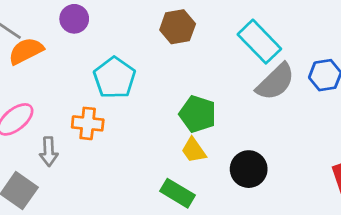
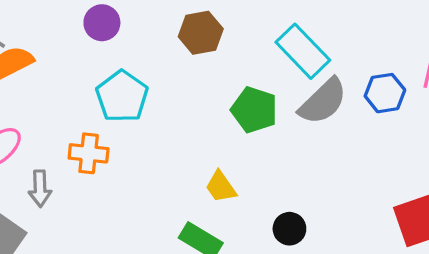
purple circle: (74, 19) -> (102, 23), moved
green pentagon: (198, 114) -> (254, 110), moved
black circle: (249, 169) -> (289, 229), moved, size x0.7

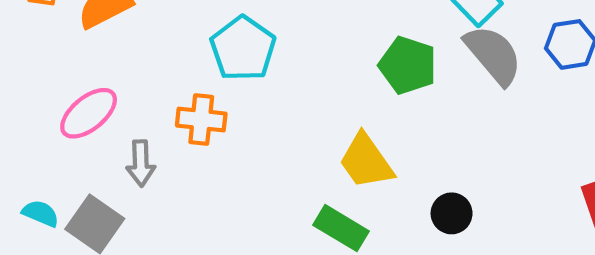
gray semicircle: (323, 101) -> (493, 55), turned -86
yellow trapezoid: (221, 187) -> (366, 161), size x1.4

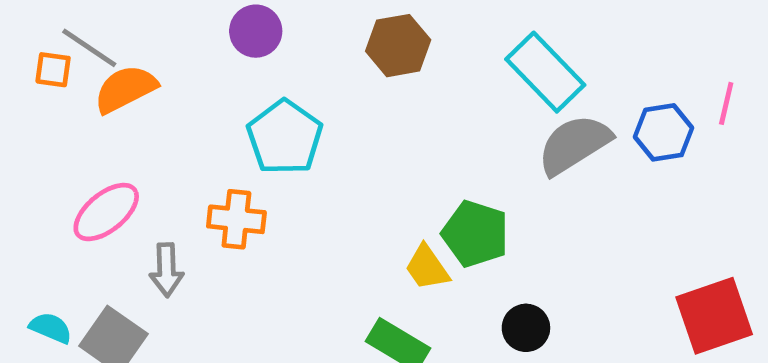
gray semicircle: (493, 55) -> (574, 144), turned -82
green pentagon: (408, 65) -> (475, 234), moved
yellow trapezoid: (366, 161) -> (427, 268), size x0.7

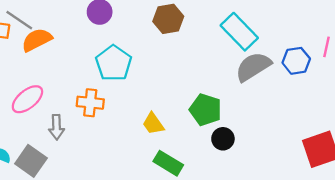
yellow trapezoid: (427, 268) -> (153, 124), moved
black circle: (526, 328) -> (223, 139), moved

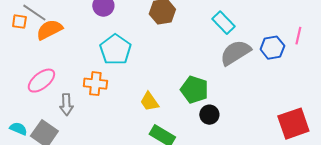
cyan rectangle: (239, 32) -> (223, 23), size x0.7

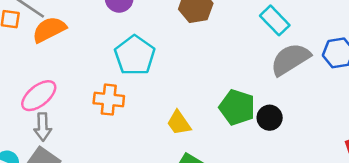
gray arrow: (66, 105) -> (43, 127), moved
black circle: (209, 115) -> (270, 118), moved

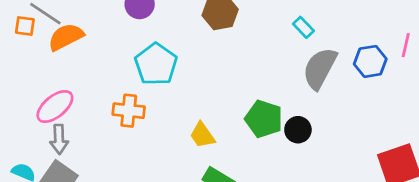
cyan rectangle: (275, 20) -> (303, 27), size x0.7
gray semicircle: (290, 59) -> (320, 68), turned -30

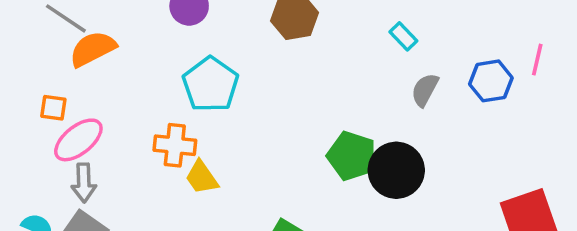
orange square: (25, 26) -> (53, 108), moved
gray semicircle: (320, 68) -> (425, 90), size x0.6
black circle: (298, 130) -> (396, 170), size x1.6
yellow trapezoid: (202, 135) -> (202, 177), moved

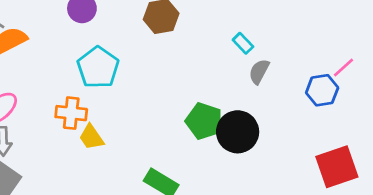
cyan rectangle: (403, 36) -> (243, 43), moved
pink line: (537, 60) -> (344, 67), moved, turned 35
blue hexagon: (491, 81) -> (322, 90), moved

